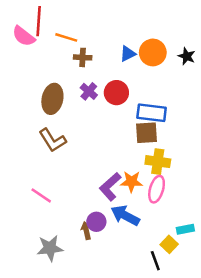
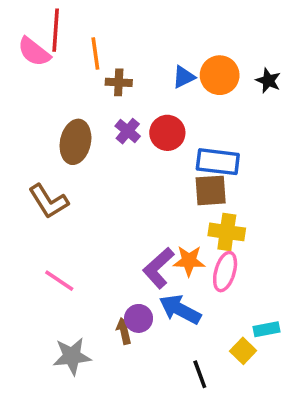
orange line: (66, 37) -> (95, 54), turned 65
brown L-shape: (52, 140) -> (48, 201), moved
black line: (155, 261) -> (200, 374), moved

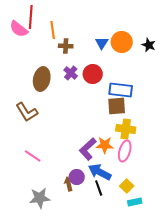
blue triangle: (184, 77) -> (102, 43), turned -32
cyan rectangle: (266, 329) -> (135, 202), moved
yellow square: (243, 351) -> (127, 186), moved
black line: (200, 374) -> (99, 188), moved

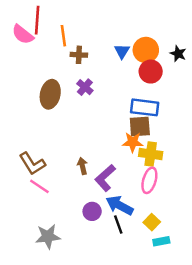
red circle: (93, 74) -> (151, 72), moved
brown L-shape: (27, 112) -> (32, 164), moved
orange star: (105, 145) -> (133, 142), moved
brown arrow: (69, 184) -> (82, 166), moved

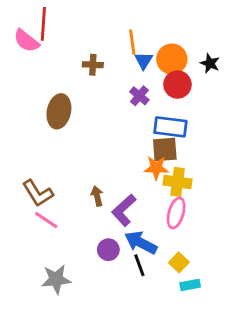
orange line: (63, 36) -> (132, 42), moved
purple cross: (85, 87) -> (139, 96), moved

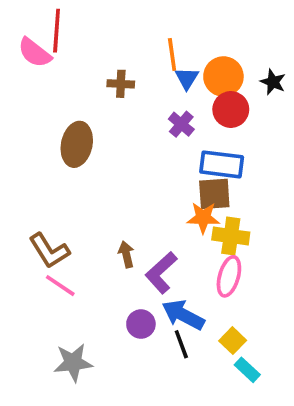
cyan rectangle: (190, 285) -> (247, 370), turned 54

